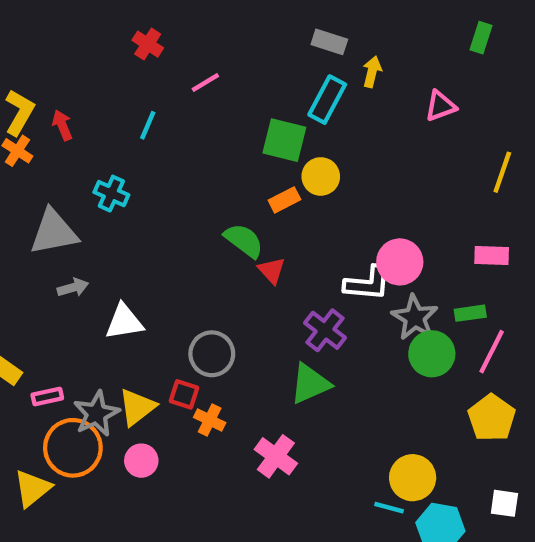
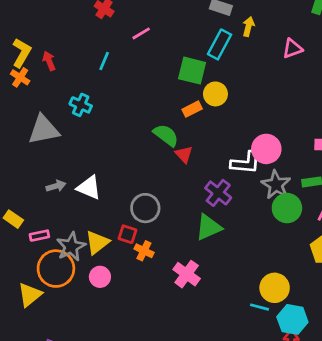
gray arrow: (73, 288) -> (56, 186), moved
white triangle: (124, 322) -> (89, 187), turned 32

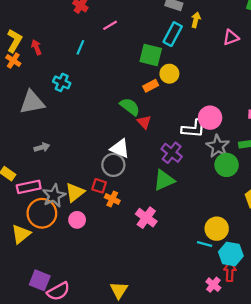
white triangle: (89, 187) -> (120, 148), moved
pink rectangle: (39, 236) -> (29, 187), size x1.5

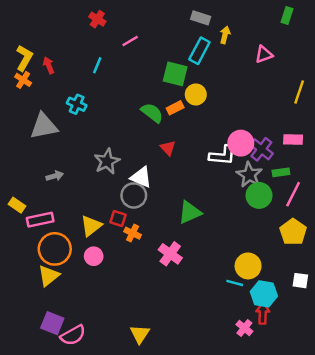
green semicircle: (130, 107) -> (152, 113), moved
purple cross: (172, 153) -> (261, 149), moved
gray star: (54, 196) -> (107, 161), moved
yellow triangle: (21, 234) -> (49, 276), moved

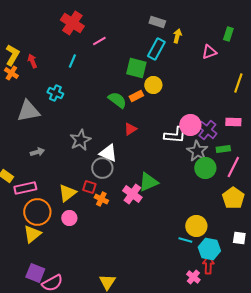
green rectangle: (287, 15) -> (228, 34), moved
red cross: (97, 19) -> (72, 23), size x1.6
red triangle: (168, 148) -> (130, 129), turned 40
pink cross: (170, 254) -> (132, 194), moved

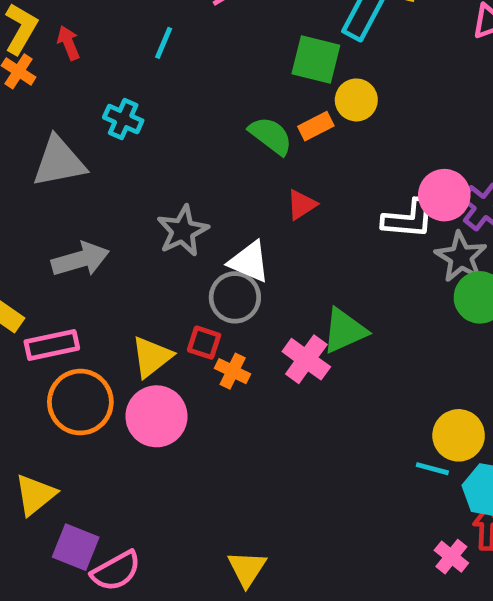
gray arrow: (37, 152) -> (80, 259), size x1.6
pink circle: (69, 218) -> (156, 416), size x1.6
yellow triangle: (32, 234) -> (35, 495), moved

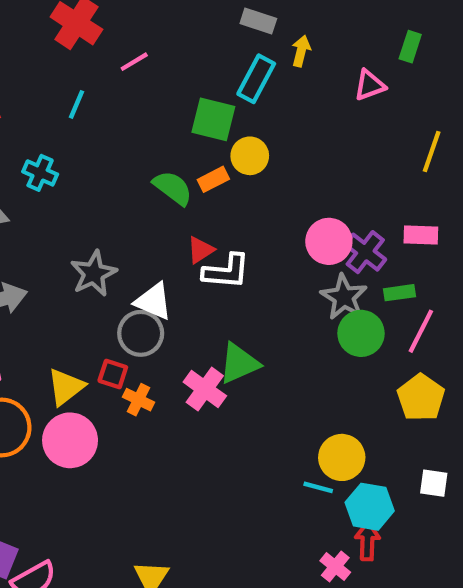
white L-shape: (409, 219) -> (226, 271), moved

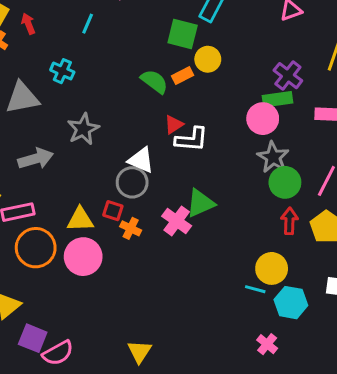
purple cross: (365, 252) -> (288, 76), moved
gray star: (94, 273) -> (83, 129), moved
green rectangle: (400, 293) -> (278, 99), moved, size x1.4
yellow triangle: (66, 387) -> (80, 219), turned 36
red arrow: (367, 541) -> (289, 221), moved

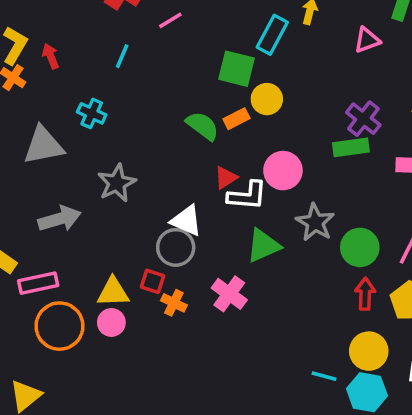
pink circle: (263, 119) -> (283, 171), moved
gray star: (273, 157) -> (315, 222), moved
green triangle: (200, 203) -> (263, 246), moved
pink circle: (83, 257) -> (111, 322), moved, size x0.6
yellow circle: (272, 268) -> (369, 351), moved

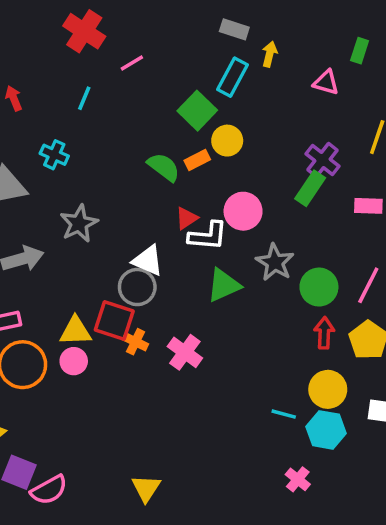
pink triangle: (367, 40) -> (326, 82), turned 36
green square: (236, 69) -> (197, 111), turned 30
green rectangle: (351, 147) -> (310, 188), turned -48
red square: (152, 281) -> (114, 321), size x1.6
pink cross: (229, 294) -> (185, 352), moved

